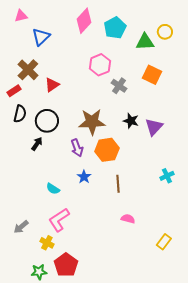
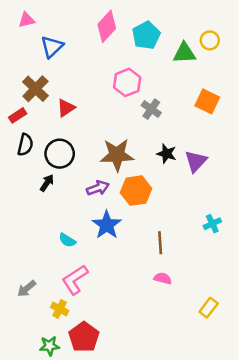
orange square: (152, 75) -> (207, 101), moved
purple arrow: (77, 148) -> (98, 188), turned -90
blue star: (84, 177) -> (107, 225), size x1.6
brown line: (118, 184) -> (160, 243), moved

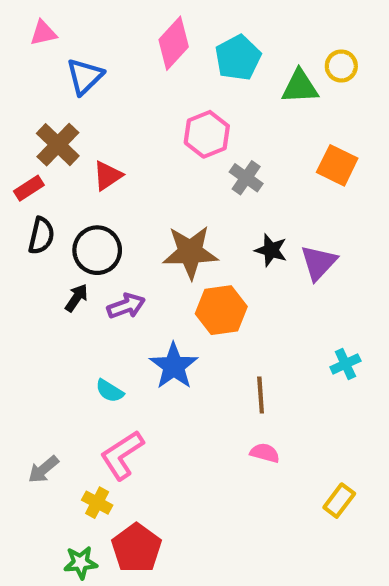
purple arrow: (98, 188) -> (126, 306), moved

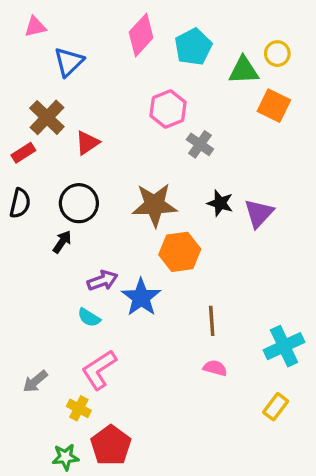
orange square: (337, 165) -> (274, 106), moved
black semicircle: (41, 236) -> (20, 203), moved
purple arrow: (126, 306) -> (102, 281), moved
cyan cross: (345, 364) -> (284, 346), moved, size x1.6

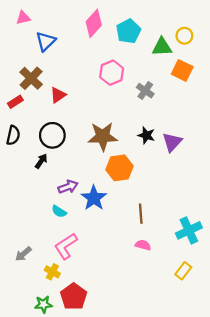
gray cross: (200, 144) -> (145, 91), moved

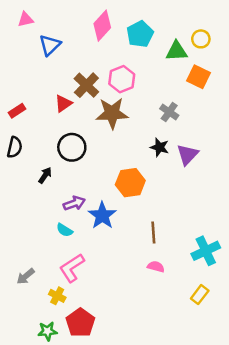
brown cross: (31, 78) -> (86, 85), moved
gray cross: (145, 91) -> (169, 112), moved
black circle: (52, 135) -> (72, 147), moved
brown star: (103, 136) -> (112, 113), moved

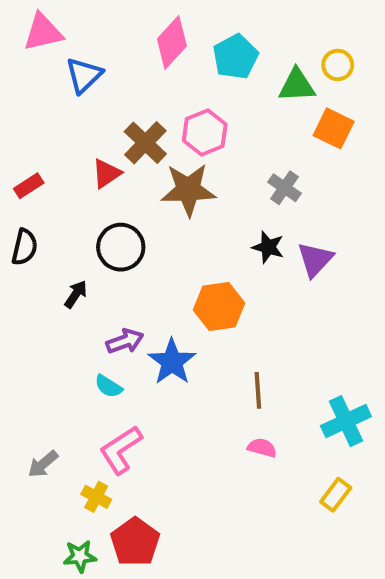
pink triangle: (26, 19) -> (43, 32), size x1.5

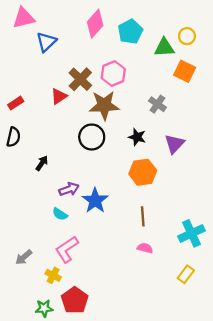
black circle: (121, 247) -> (92, 137), moved
black star: (268, 247) -> (137, 137), moved
orange hexagon: (219, 306) -> (143, 172), moved

